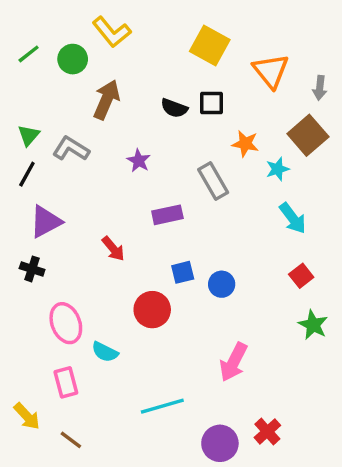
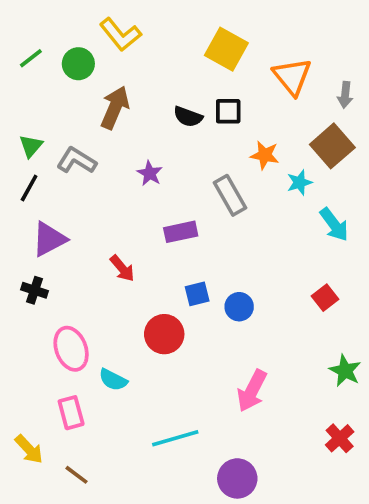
cyan arrow: (293, 218) -> (334, 225), moved
green star: (313, 325) -> (345, 371), moved
red cross: (267, 431) -> (340, 438), moved

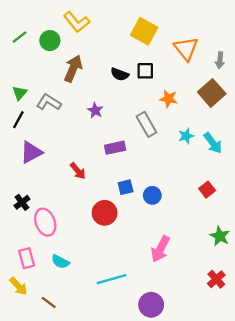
cyan star: (299, 182) -> (186, 136), moved
black cross: (34, 290) -> (22, 202), moved, turned 35
cyan semicircle: (113, 380) -> (60, 262), moved
pink rectangle: (71, 413) -> (27, 258), moved

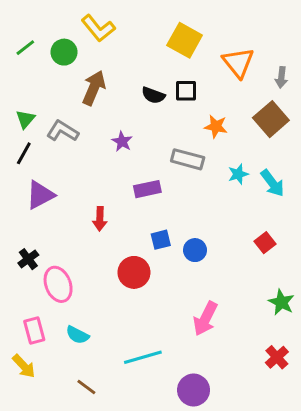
gray rectangle: (146, 124) -> (188, 159), turned -45
red arrow: (78, 171) -> (100, 219), turned 42
brown line: (49, 302) -> (86, 387), moved

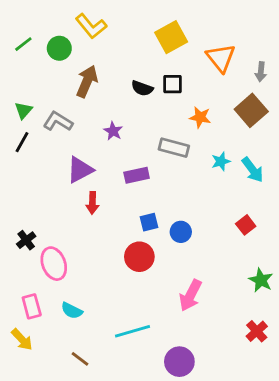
yellow square: (185, 40) -> (171, 37), turned 32
purple triangle: (40, 195) -> (80, 170), moved
red circle: (134, 272) -> (139, 257), moved

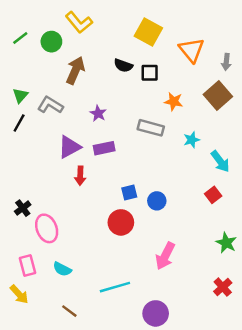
yellow square: (171, 37) -> (148, 32), turned -32
black semicircle: (142, 88) -> (123, 66), moved
cyan arrow: (253, 170) -> (220, 161), moved
purple rectangle: (137, 175) -> (104, 148), moved

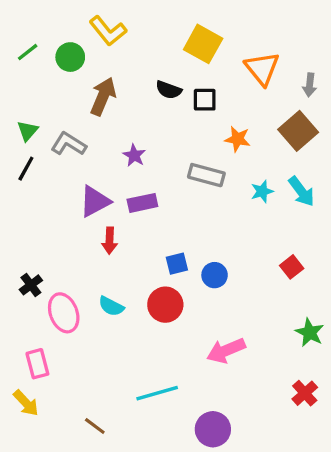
cyan arrow: (220, 161) -> (301, 191), moved
pink arrow: (165, 256) -> (226, 351), turned 40
cyan semicircle: (62, 269) -> (111, 306), moved

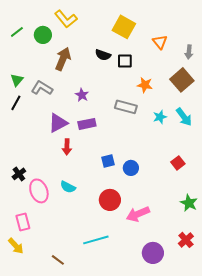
orange triangle: (262, 68) -> (160, 42), size x0.7
red circle: (165, 305) -> (110, 200), moved
purple circle: (213, 429) -> (153, 253), moved

